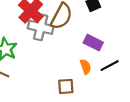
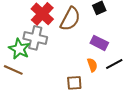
gray cross: (41, 27) -> (35, 38), moved

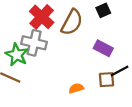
orange semicircle: (92, 65) -> (76, 88), moved, turned -88
brown square: (74, 83) -> (107, 80), moved

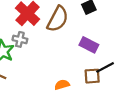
gray cross: (34, 43) -> (20, 39), size x0.6

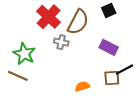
gray cross: (20, 39) -> (61, 42), moved

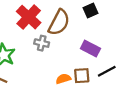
brown square: (112, 78) -> (82, 76), moved
orange semicircle: (82, 86) -> (63, 79), moved

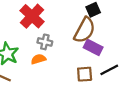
brown semicircle: (59, 22) -> (85, 30), moved
orange semicircle: (63, 79) -> (38, 59), moved

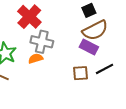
brown semicircle: (85, 30) -> (95, 30), moved, turned 35
gray cross: (45, 42) -> (42, 42), size x1.5

